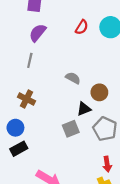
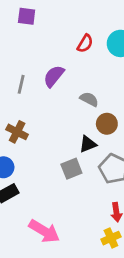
purple semicircle: (38, 33) -> (54, 76), moved
gray semicircle: (73, 78) -> (89, 99), moved

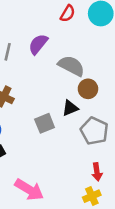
gray semicircle: (89, 99) -> (71, 66), size x1.5
gray square: (71, 169) -> (45, 123), moved

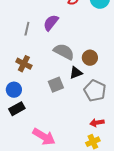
gray semicircle: (71, 66) -> (64, 52), moved
red arrow: (97, 172) -> (97, 123), turned 88

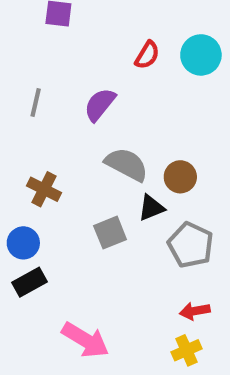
gray line: (27, 29) -> (36, 102), moved

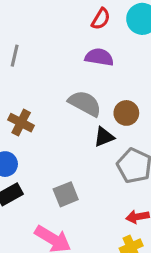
purple semicircle: (100, 105) -> (99, 57), moved, turned 60
gray square: (110, 233) -> (66, 194), moved

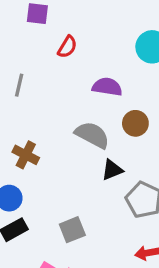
red semicircle: (101, 19) -> (67, 47), moved
brown circle: (126, 113) -> (135, 123), moved

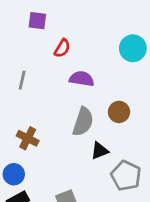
purple semicircle: (107, 87) -> (82, 79), moved
gray semicircle: (92, 135) -> (83, 122), turned 80

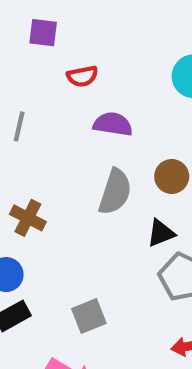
red semicircle: (62, 48) -> (82, 76), turned 48
black triangle: (100, 151) -> (161, 233), moved

